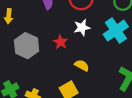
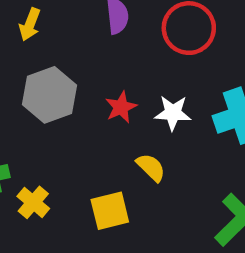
white star: (82, 28) -> (173, 113), moved

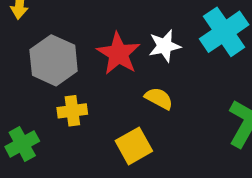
red star: (121, 107) -> (118, 54), size x1.5
yellow cross: (33, 202) -> (72, 111), moved, turned -32

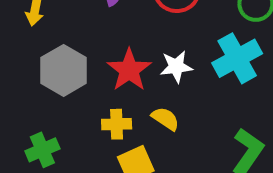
yellow cross: (72, 111) -> (117, 124), moved
green cross: (22, 144) -> (42, 150), moved

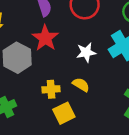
red star: (129, 70) -> (45, 38), moved

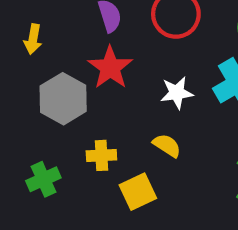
yellow cross: (51, 89) -> (101, 155), moved

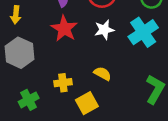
white star: (177, 93) -> (104, 30), moved
gray hexagon: (63, 99) -> (19, 53), moved

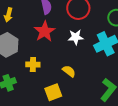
yellow cross: (63, 83) -> (33, 65), moved

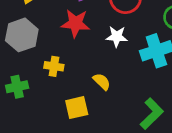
red star: (45, 31) -> (76, 23), turned 30

